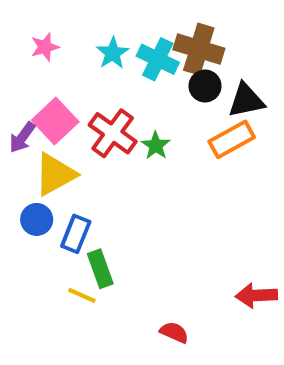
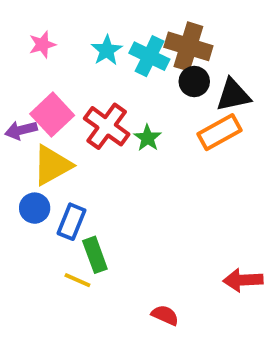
purple arrow: (22, 137) -> (21, 130), turned 40

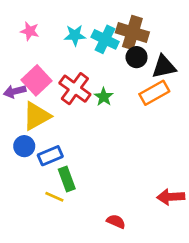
pink star: (42, 45) -> (30, 31), turned 30
cyan star: (107, 50) -> (75, 35), turned 30
blue rectangle: (72, 222) -> (50, 156), turned 45

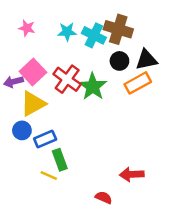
black circle: (137, 57) -> (119, 61), moved
green star: (104, 97) -> (93, 87), size x1.6
red arrow: (171, 197) -> (132, 174), moved

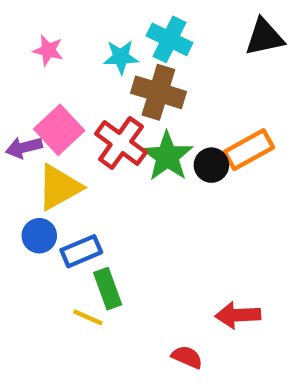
brown cross: (118, 29) -> (158, 92), moved
cyan cross: (94, 35) -> (169, 39), moved
black triangle: (146, 60) -> (264, 37), moved
black circle: (119, 61) -> (211, 165), moved

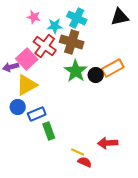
pink star: (48, 50) -> (34, 17), moved
red cross: (121, 143) -> (45, 46), moved
yellow line: (88, 317) -> (78, 152), moved

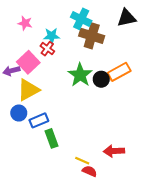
pink star: (34, 17) -> (25, 23), moved
cyan star: (55, 26) -> (52, 36), moved
brown cross: (72, 42) -> (92, 36), moved
red cross: (45, 46) -> (47, 49), size x0.6

